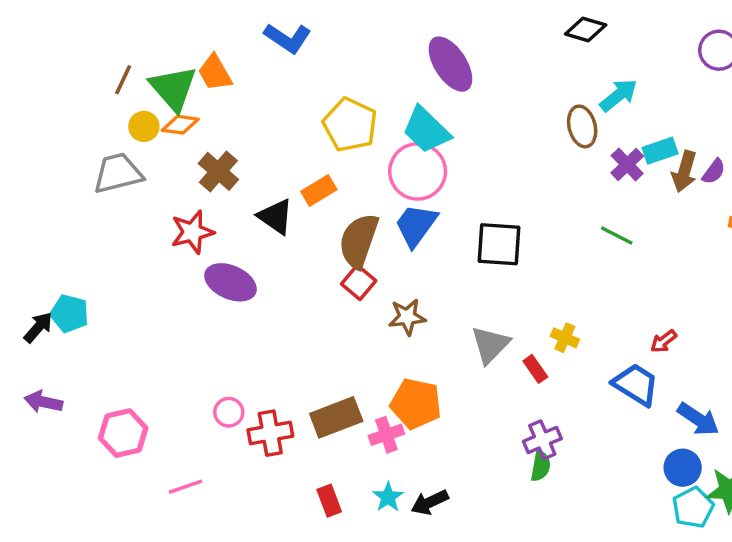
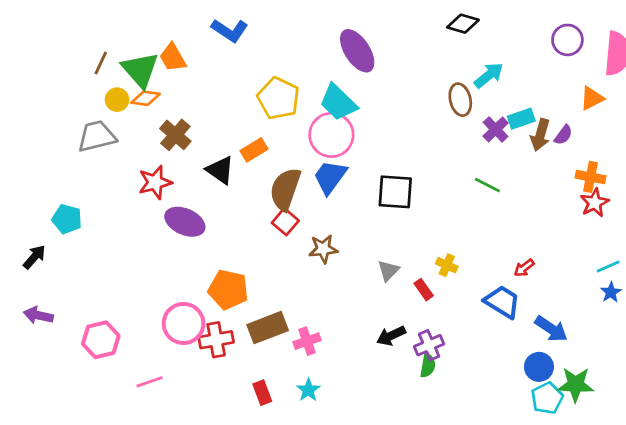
cyan pentagon: (69, 314) -> (67, 219), moved
gray triangle: (490, 345) -> (388, 271), size x0.7
orange pentagon: (416, 404) -> (228, 290), moved
pink circle: (229, 412) -> (184, 323), size x1.8
black arrow: (430, 502) -> (391, 336), moved

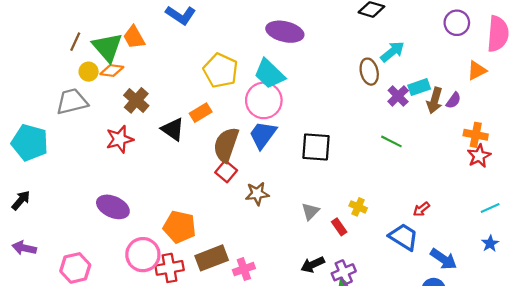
purple ellipse: (357, 51) -> (285, 32), turned -44
cyan pentagon: (67, 219) -> (30, 143), moved, size x1.5
purple ellipse: (185, 222) -> (113, 207), moved
blue star: (611, 292) -> (490, 244), moved

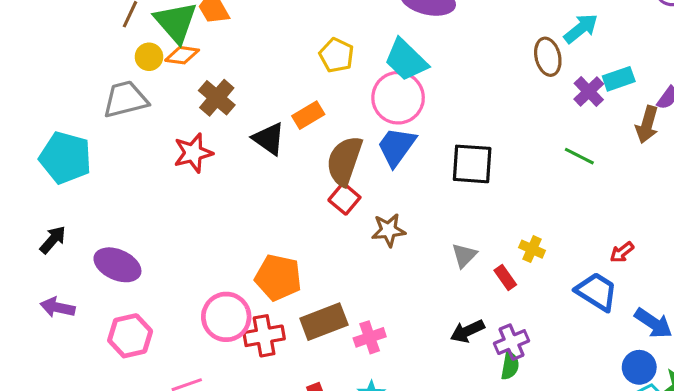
yellow pentagon: (221, 70) -> (337, 55), size x0.7
brown arrow: (435, 100) -> (647, 125), moved
purple ellipse: (113, 207) -> (117, 265), moved

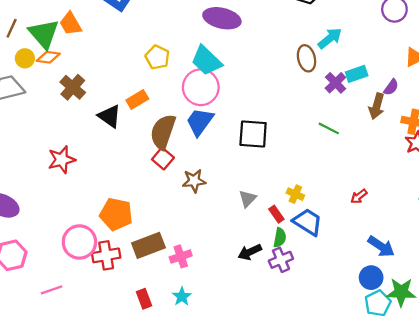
red star: (193, 153) -> (62, 160), moved
blue trapezoid: (597, 292) -> (308, 222), moved
green semicircle: (510, 366) -> (280, 238), moved

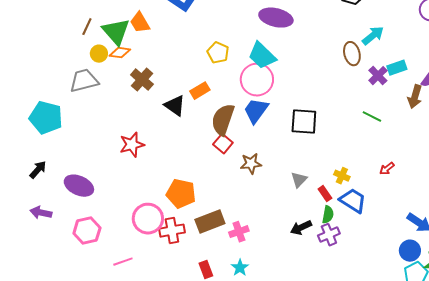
red arrow: (359, 196) -> (387, 169), moved

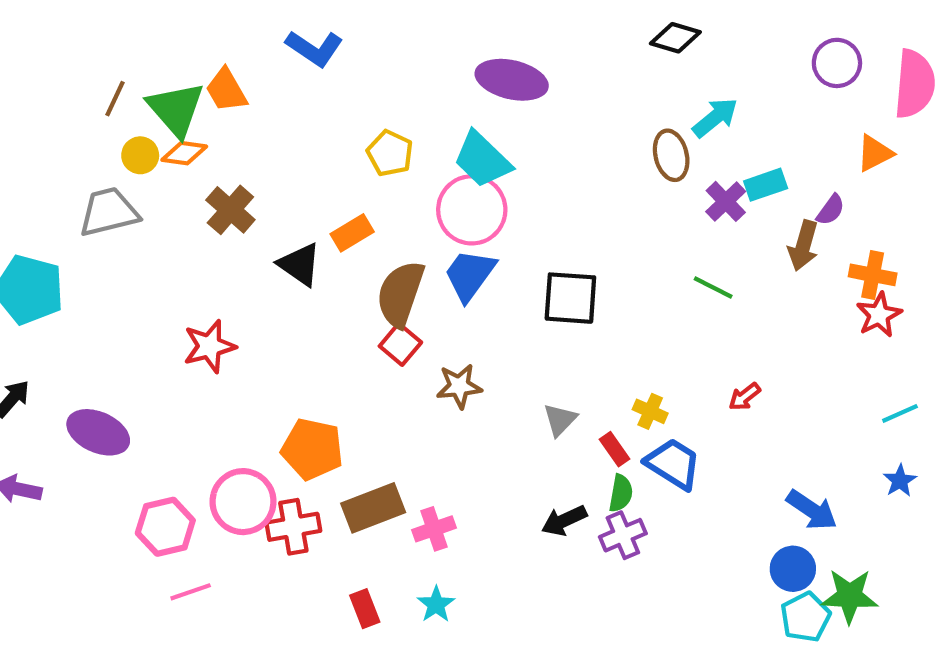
pink hexagon: (87, 231) -> (165, 527), moved

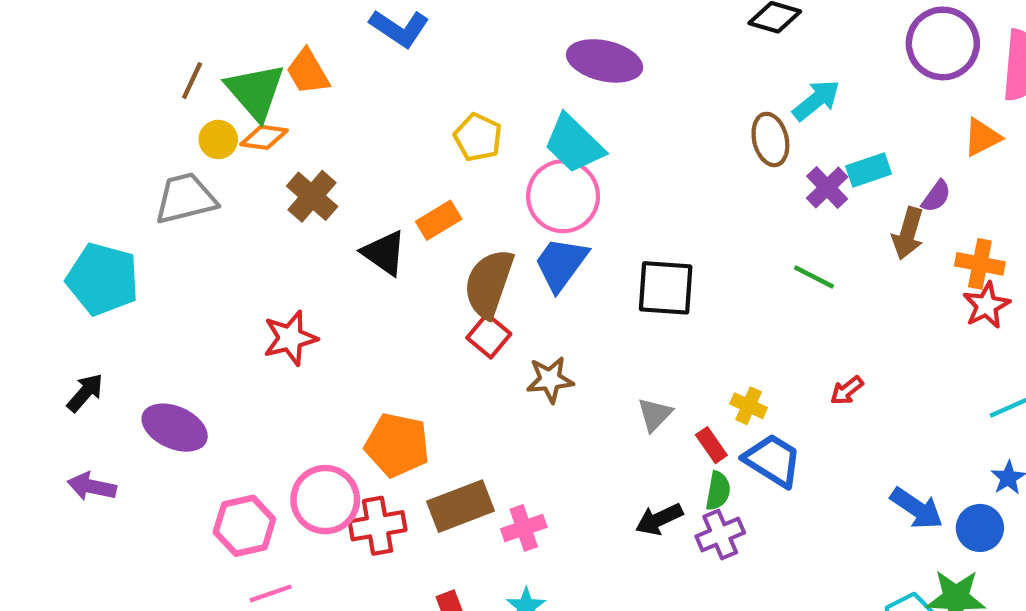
purple circle: (837, 63) -> (943, 43), size x1.4
blue circle: (793, 569) -> (980, 528), moved

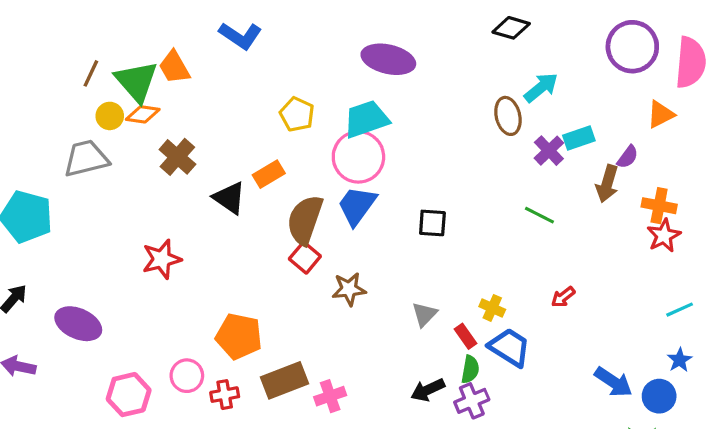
cyan trapezoid: (574, 144) -> (366, 119), turned 117
black square: (666, 288) -> (432, 223), size x0.7
pink circle: (325, 500) -> (187, 376), size x0.7
red cross: (378, 526) -> (225, 395), size x0.7

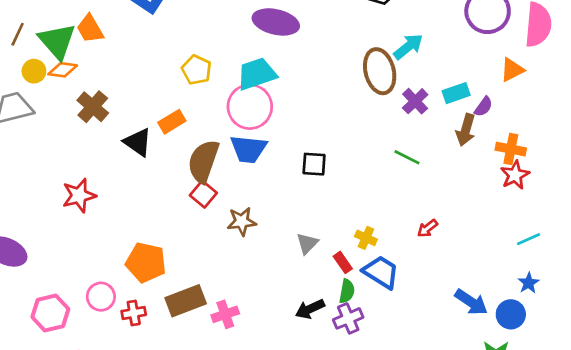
brown ellipse: (508, 116) -> (380, 71), size x1.4
cyan rectangle: (579, 138) -> (456, 93), moved
blue trapezoid: (357, 206) -> (248, 149), turned -120

